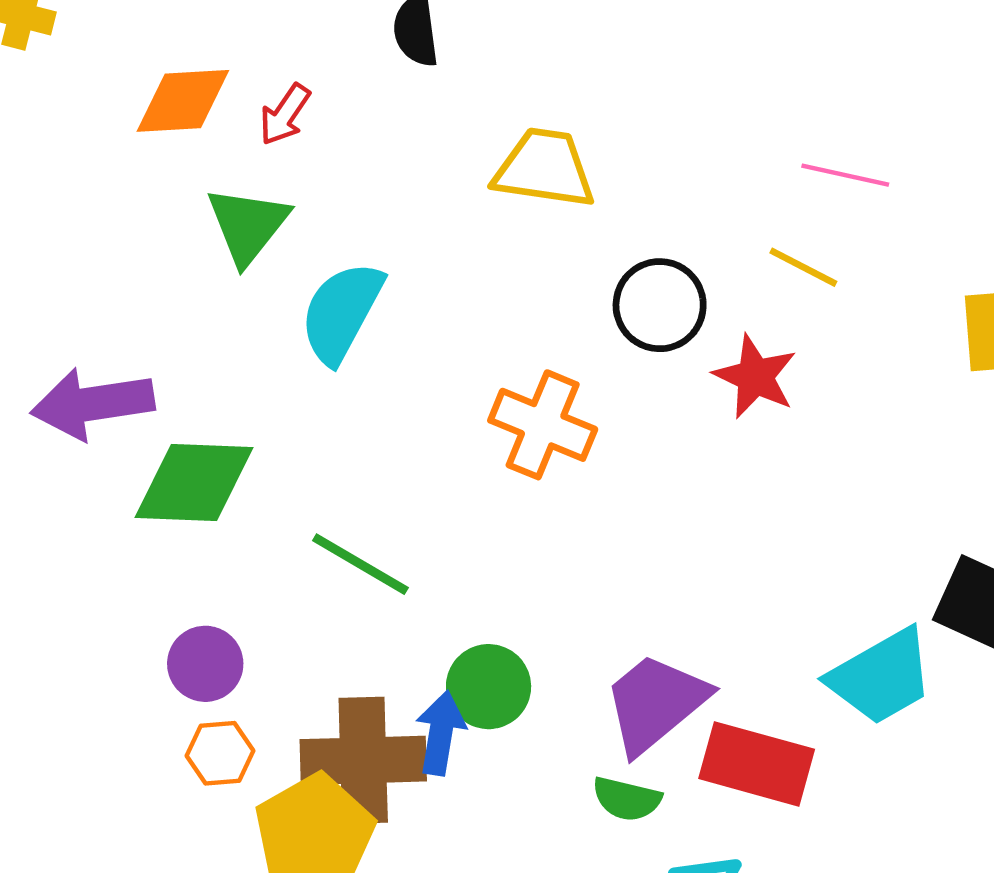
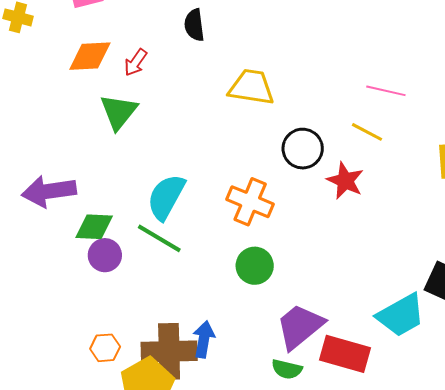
cyan semicircle: (341, 312) -> (166, 197), moved
green diamond: (194, 482) -> (94, 227), size x0.7
green line: (360, 564) -> (159, 238), moved
purple circle: (205, 664) -> (105, 255), moved
green circle: (489, 687) -> (255, 266), moved

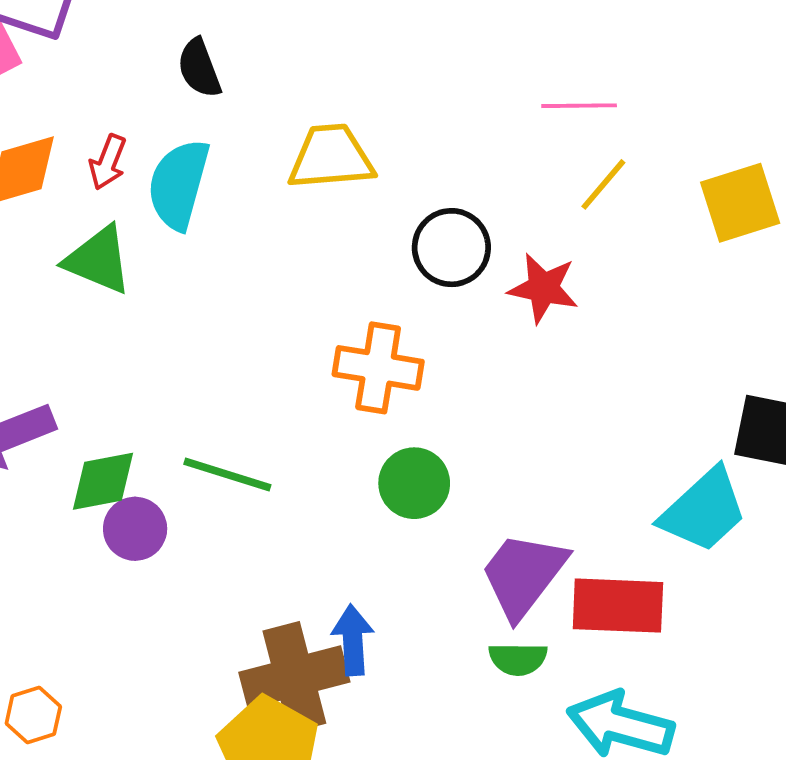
green triangle: (119, 112) -> (98, 260), turned -33
yellow line: (367, 132) -> (603, 184), moved, turned -64
cyan semicircle: (166, 197) -> (179, 184), moved
orange hexagon: (105, 348) -> (33, 715), moved

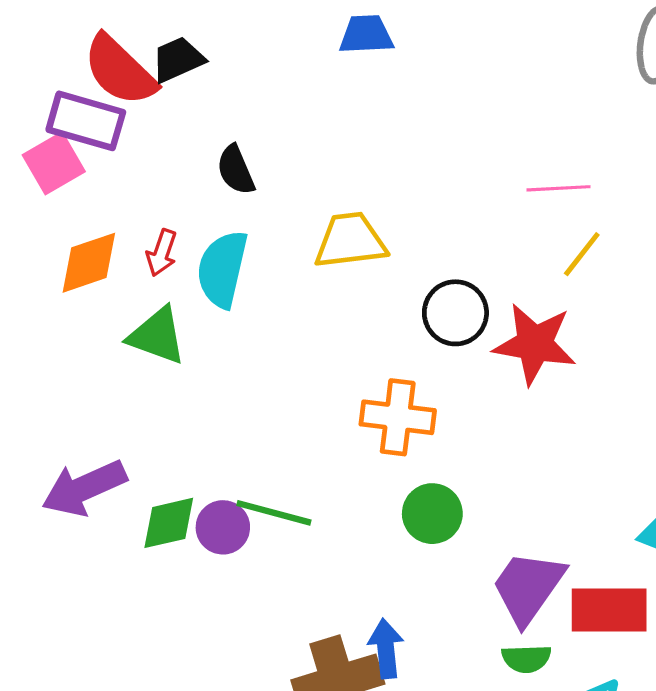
red star: (543, 288) -> (535, 344), size x1.4
purple circle: (135, 529) -> (223, 527), moved

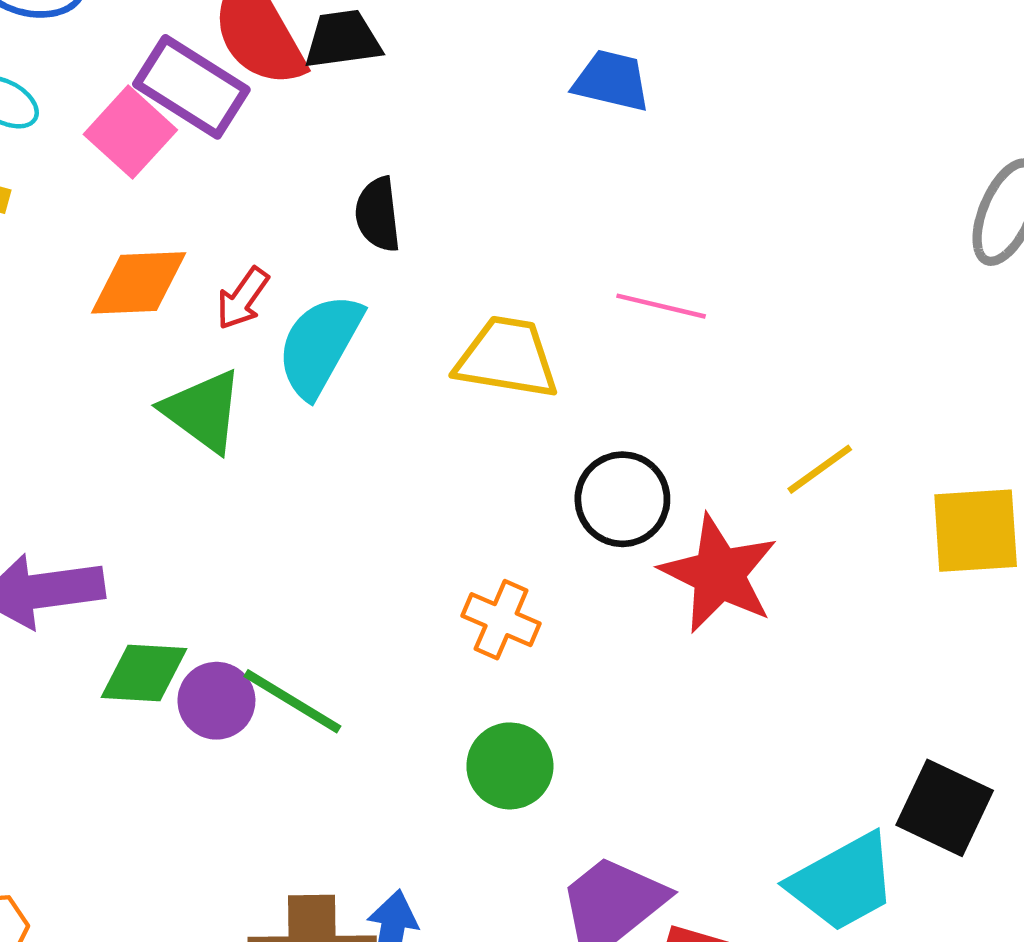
pink square: (54, 163) -> (130, 132), turned -34
pink line: (558, 188) -> (661, 306), moved
orange cross: (398, 417) -> (501, 620), size x0.7

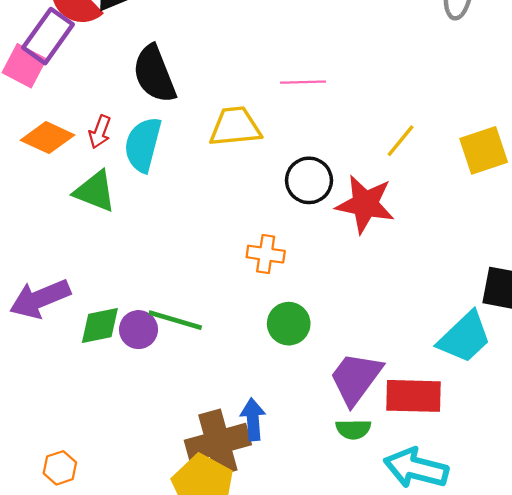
purple rectangle: (191, 87) -> (48, 36), turned -72
black semicircle: (378, 214) -> (154, 74), size x1.6
orange diamond: (139, 283) -> (48, 138), turned 42

